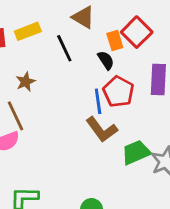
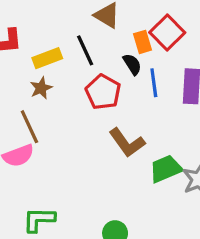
yellow rectangle: (28, 31) -> (47, 58), moved
red pentagon: (118, 92) -> (103, 92), moved
blue line: (98, 101) -> (154, 83), moved

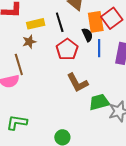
orange rectangle: (142, 42) -> (96, 22), size x1.5

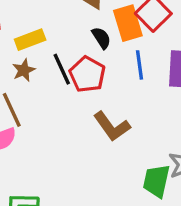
black line: (60, 22) -> (62, 69), moved
black semicircle: (87, 35) -> (101, 38), moved
green trapezoid: (99, 102) -> (156, 181), moved, turned -55

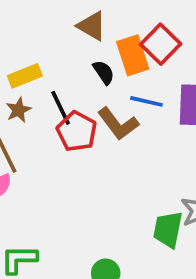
blue line: (139, 65) -> (146, 101), turned -68
red pentagon: (87, 74) -> (77, 131), moved
brown L-shape: (112, 126) -> (118, 124), moved

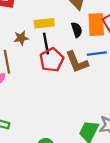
yellow rectangle: (25, 76) -> (44, 23), moved
blue line: (146, 101) -> (97, 54), turned -36

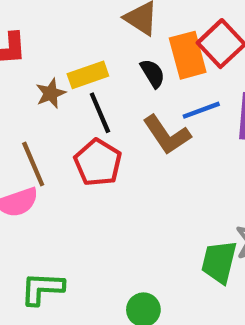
brown star: (21, 38) -> (51, 93), moved
red pentagon: (52, 60) -> (98, 163), moved

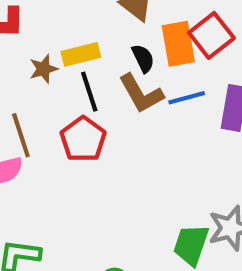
brown L-shape: (167, 135) -> (141, 94), moved

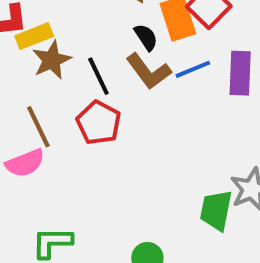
yellow rectangle: (81, 54) -> (34, 36), moved
brown star: (44, 69) -> (52, 60), size x1.4

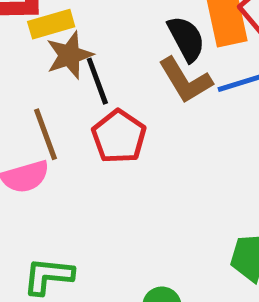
black semicircle: (146, 37) -> (186, 39), size x1.4
black line: (98, 76) -> (97, 81), moved

